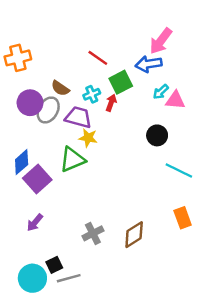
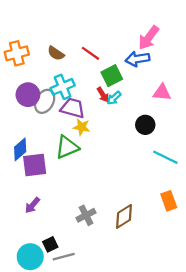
brown semicircle: (60, 88) -> (56, 53), moved
cyan arrow: (161, 92) -> (114, 98), moved
cyan cross: (92, 94) -> (63, 87), moved, size x1.5
red arrow: (111, 103) -> (103, 95), turned 128
purple square: (37, 179) -> (35, 165), turned 35

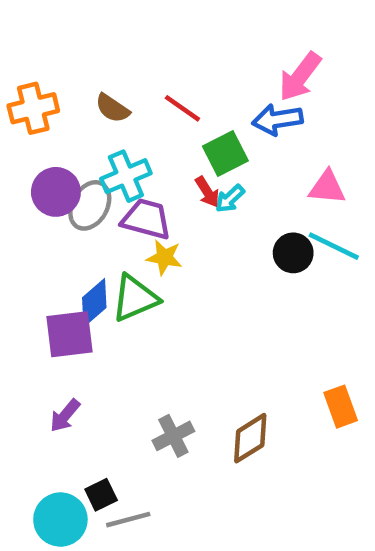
blue diamond: (20, 149) -> (94, 303), moved
cyan line: (165, 157) -> (334, 246), moved

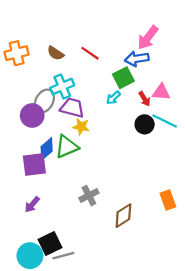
green square: (225, 153) -> (123, 78), moved
purple circle: (56, 192) -> (32, 115), moved
red arrow: (207, 192) -> (145, 99), moved
gray cross: (173, 436) -> (89, 196), moved
black square: (101, 495) -> (50, 243), size x1.5

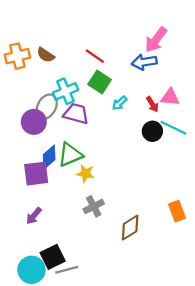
brown semicircle: (56, 53) -> (46, 55), moved
green square: (123, 78) -> (100, 82), moved, turned -30
yellow star: (81, 127) -> (85, 174), moved

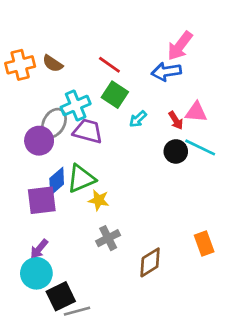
cyan circle: (31, 270) -> (36, 273), moved

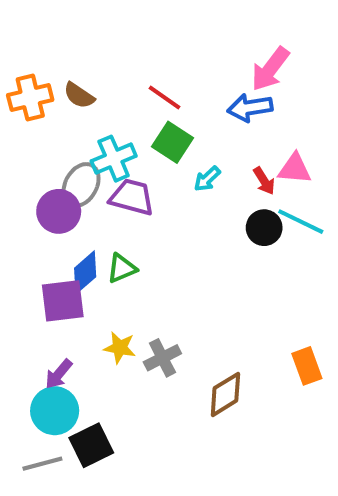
green triangle: (81, 179) -> (122, 268), size x0.7
yellow star: (99, 200) -> (120, 348), moved
gray line: (77, 311) -> (42, 464), moved

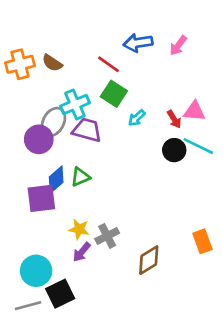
pink arrow: (270, 69) -> (178, 45), size x0.7
blue arrow: (250, 108) -> (138, 43), moved
purple arrow: (59, 374) -> (82, 252), moved

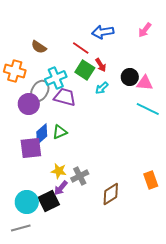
pink arrow: (178, 45) -> (145, 30), moved
orange cross: (20, 64) -> (15, 71), moved, turned 30
red arrow: (174, 119) -> (101, 65), moved
black circle: (174, 150) -> (130, 77), moved
black square: (60, 294) -> (49, 201), moved

